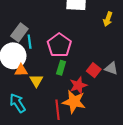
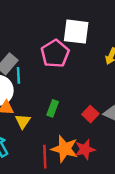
pink pentagon: (59, 45) -> (55, 54), moved
red star: (78, 85) -> (85, 149), moved

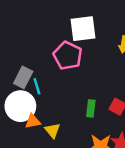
green rectangle: (53, 108) -> (91, 108), moved

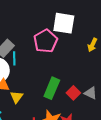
green rectangle: (91, 108) -> (52, 88), size x1.5

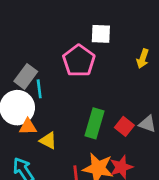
white square: (64, 23) -> (101, 34), size x0.7
yellow triangle: (17, 97) -> (48, 141), turned -32

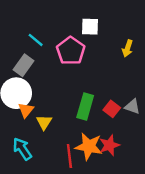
cyan line: (39, 89) -> (36, 40), moved, turned -42
orange triangle: (28, 127) -> (26, 110), turned -49
yellow triangle: (48, 141) -> (44, 122), turned 35

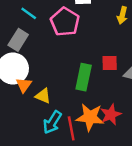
red square: (112, 109) -> (110, 63), moved, turned -35
yellow triangle: (44, 122) -> (43, 96), turned -35
cyan arrow: (22, 149) -> (52, 122), moved, turned -110

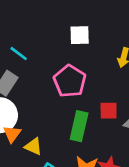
pink pentagon: (65, 22) -> (70, 81), moved

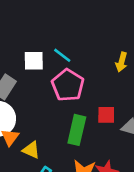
white square: (80, 35) -> (34, 61), moved
cyan line: (19, 54) -> (62, 55), moved

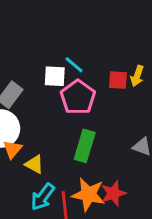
white square: (34, 61) -> (55, 76), moved
red square: (106, 115) -> (118, 80), moved

